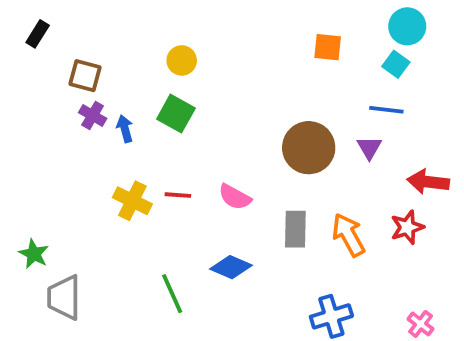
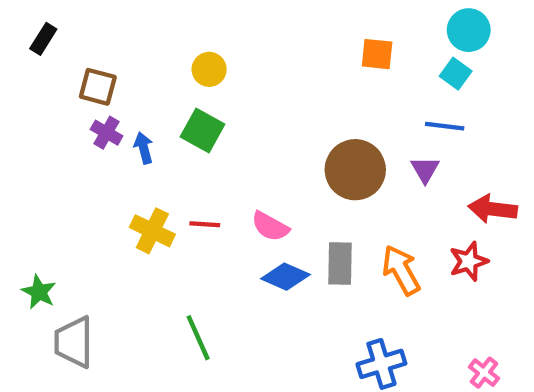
blue diamond: (231, 267) -> (285, 277), moved

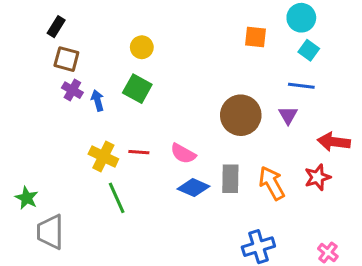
cyan circle: (469, 30) -> (301, 18), moved
black rectangle: (43, 39) -> (56, 27), moved
green line: (198, 338) -> (117, 198), moved

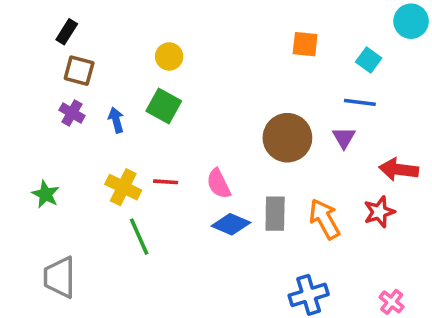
cyan circle: (301, 18) -> (411, 21), moved
purple cross: (72, 90) -> (72, 113), moved
pink semicircle: (183, 154) -> (219, 184), turned 35
green star: (27, 198) -> (45, 194), moved

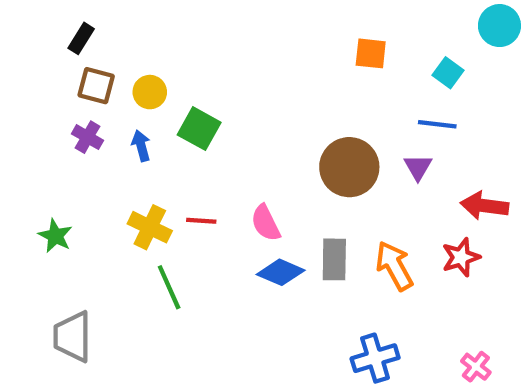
yellow circle: (169, 56) -> (150, 92), moved

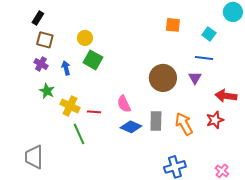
yellow circle: (150, 92) -> (85, 38), moved
red line: (201, 221) -> (94, 112), moved
green star: (55, 236) -> (47, 91), moved

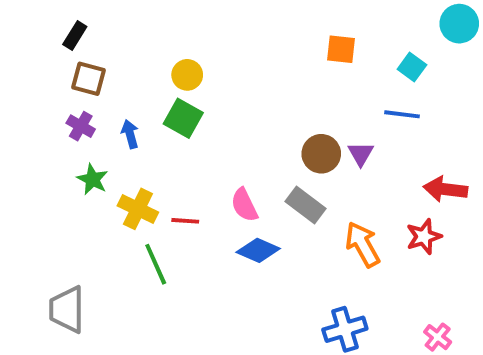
yellow circle: (85, 38) -> (187, 75), moved
brown circle: (163, 78) -> (321, 154), size x0.7
purple triangle: (195, 78) -> (361, 154), moved
gray rectangle: (156, 121) -> (305, 205), moved, turned -54

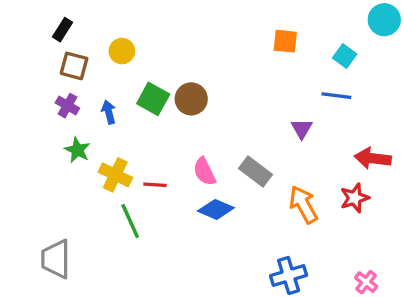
yellow circle: (187, 75) -> (122, 51), moved
brown circle: (321, 154) -> (191, 99), moved

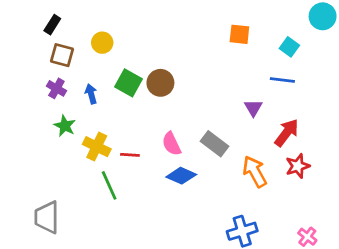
red arrow: (373, 158) -> (287, 133), moved, turned 120

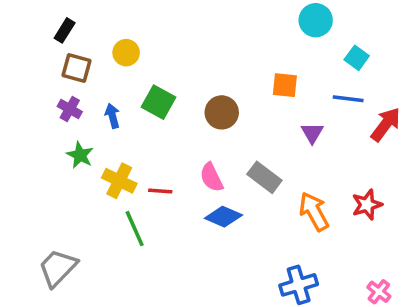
cyan circle: (323, 16) -> (316, 20), moved
orange square: (239, 34) -> (285, 85), moved
brown circle: (160, 83) -> (222, 112), moved
red arrow: (287, 133) -> (386, 124), moved
gray trapezoid: (47, 217) -> (58, 268), turned 44

